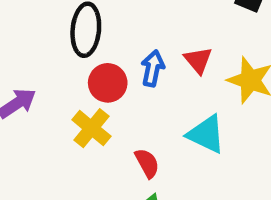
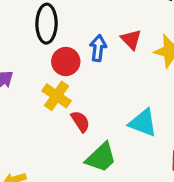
cyan triangle: (206, 134) -> (143, 123), moved
red semicircle: (147, 163) -> (80, 121), moved

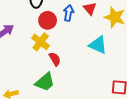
cyan triangle: (143, 123) -> (98, 45), moved
green trapezoid: (101, 158) -> (45, 82), moved

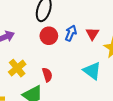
yellow cross: (41, 42) -> (17, 68), moved

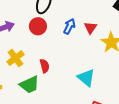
red circle: (49, 36) -> (38, 26), moved
cyan triangle: (92, 71) -> (86, 78), moved

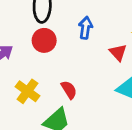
red triangle: (90, 28) -> (118, 52), moved

